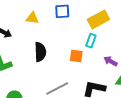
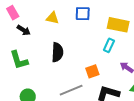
yellow rectangle: (98, 19) -> (118, 25), turned 35
orange square: (76, 56) -> (92, 71), moved, turned -32

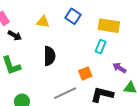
blue square: (83, 14) -> (73, 16), turned 35

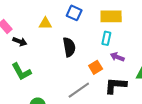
black semicircle: (49, 56) -> (69, 47), moved
purple arrow: (119, 68) -> (117, 57), moved

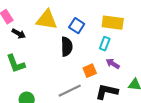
blue square: (74, 13) -> (77, 26), moved
yellow triangle: (45, 23) -> (47, 20), size x1.6

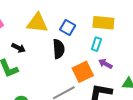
black arrow: (19, 34) -> (19, 48), moved
orange square: (90, 71) -> (83, 72), size x1.5

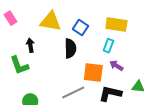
black arrow: (19, 48) -> (30, 45), turned -128
orange square: (83, 72) -> (93, 72), turned 30

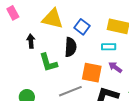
cyan rectangle: (108, 46) -> (109, 47), turned 64
green L-shape: (19, 65) -> (48, 63), moved

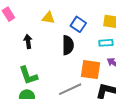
yellow triangle: (53, 19) -> (48, 18), size x0.6
green L-shape: (48, 63) -> (28, 75), moved

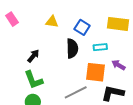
black arrow: (28, 41) -> (33, 56), moved, turned 48
cyan rectangle: (106, 43) -> (100, 47), moved

